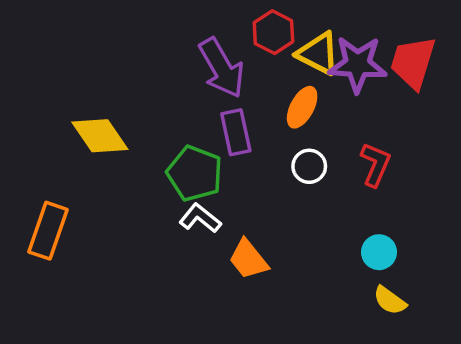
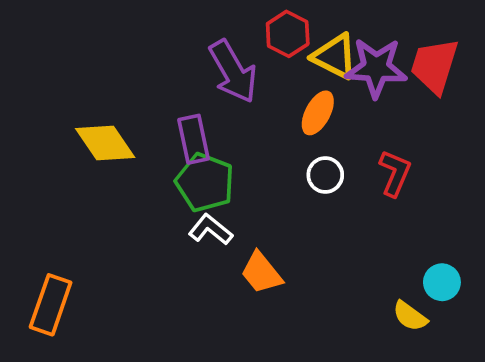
purple rectangle: (236, 132) -> (194, 139), moved
orange rectangle: (48, 231) -> (51, 305), moved
cyan circle: (379, 252) -> (442, 282), moved

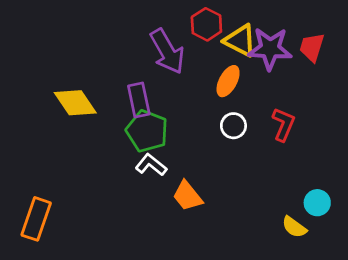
red trapezoid: (434, 66) -> (312, 47), size x0.7

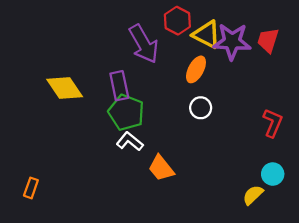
red L-shape: (283, 124) -> (273, 123), moved
orange rectangle: (36, 219) -> (31, 188), size x0.6
yellow semicircle: (294, 227) -> (253, 195), turned 100

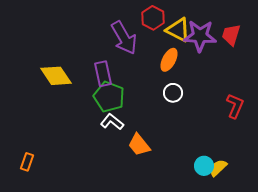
cyan circle: (273, 174) -> (204, 166), moved

